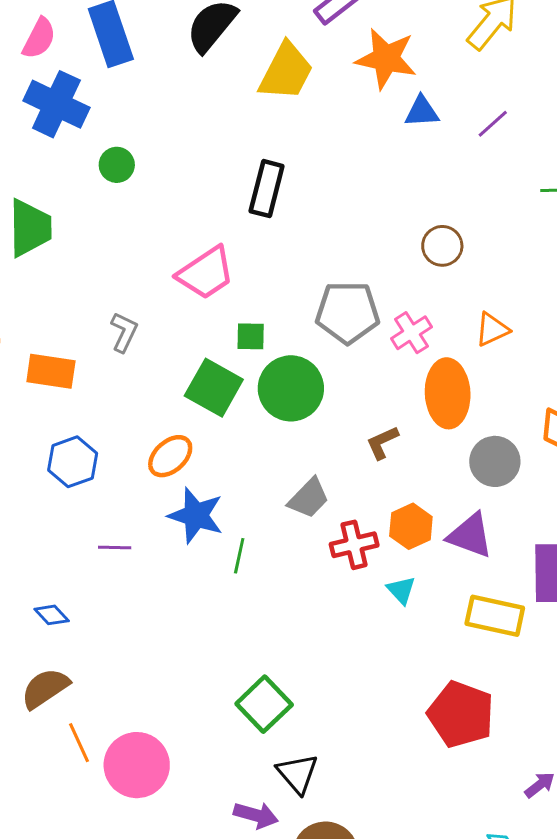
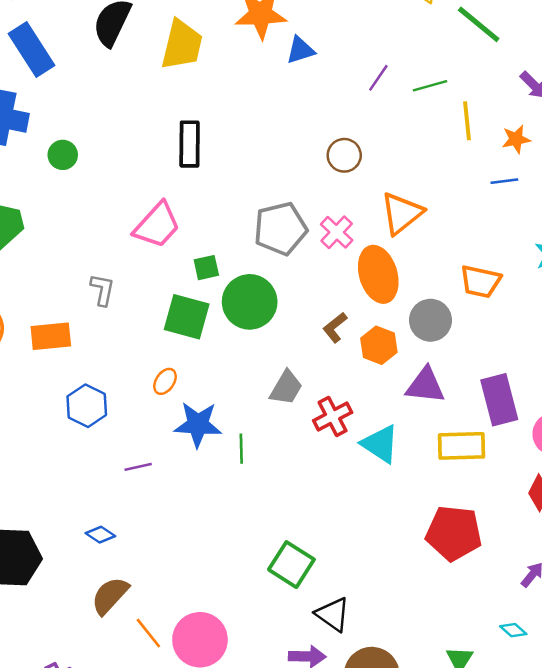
purple line: (493, 124) -> (378, 78), moved
orange triangle: (492, 329) -> (402, 213), size x1.5
orange ellipse: (170, 456) -> (165, 381), size x0.7
orange hexagon: (411, 526) -> (379, 345), moved
cyan triangle: (401, 590) -> (380, 444), size x1.6

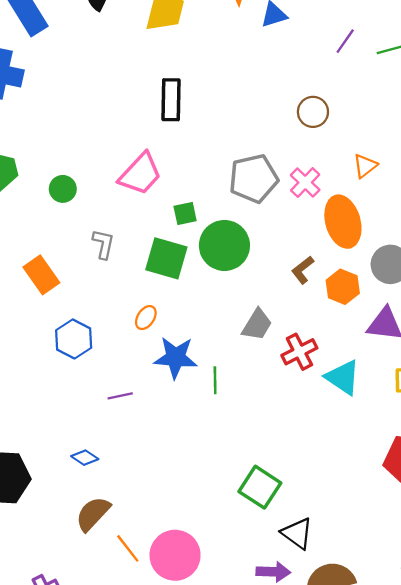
green circle: (63, 155) -> (63, 189), moved
orange triangle: (402, 213) -> (365, 166), size x0.6
gray L-shape: (102, 290) -> (103, 244), moved
orange rectangle: (51, 336) -> (41, 275), turned 60

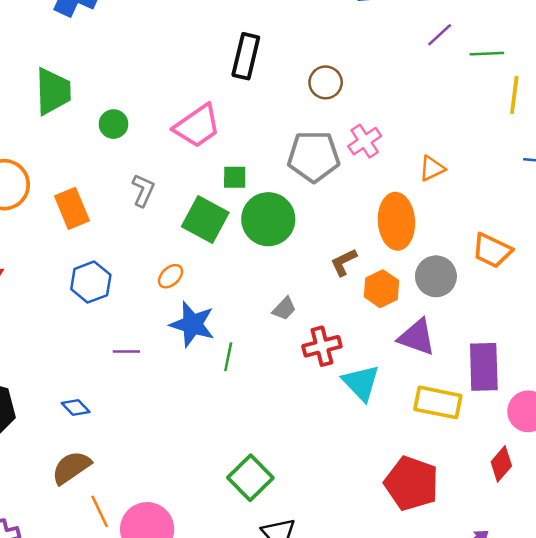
brown circle: (313, 112) -> (326, 82), moved
pink cross: (305, 182) -> (365, 141), moved
gray trapezoid: (257, 325) -> (284, 309), size x0.7

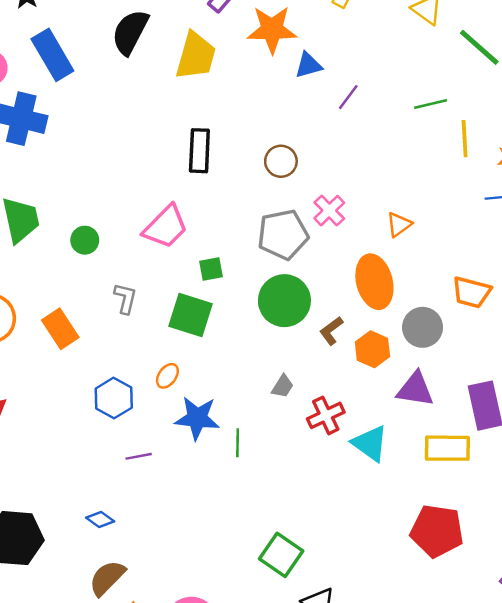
purple line: (440, 35) -> (348, 97), moved
green circle: (268, 219) -> (284, 301), moved
blue hexagon: (91, 282) -> (114, 398), moved

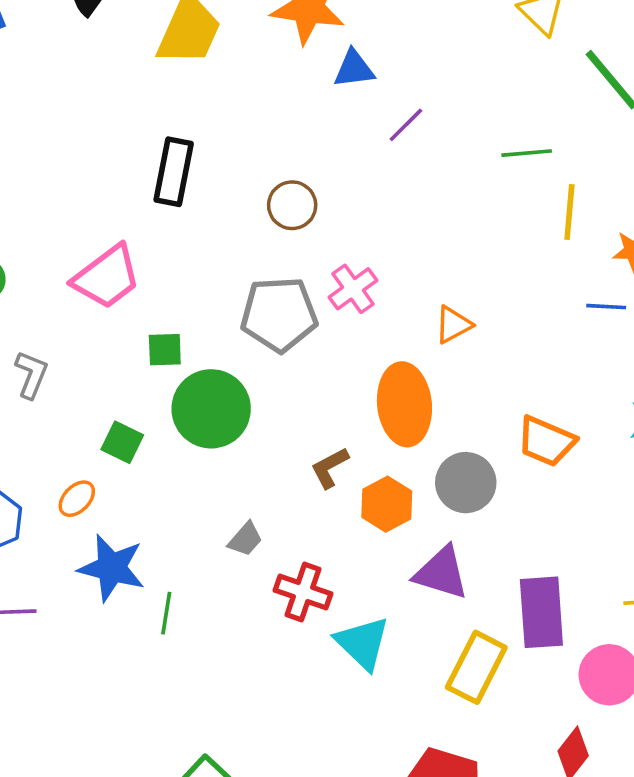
green circle: (284, 301) -> (211, 409), moved
green square: (190, 315) -> (122, 442), moved, size x0.6
red cross: (326, 415) -> (303, 592), turned 36
yellow rectangle: (447, 448) -> (476, 667), turned -72

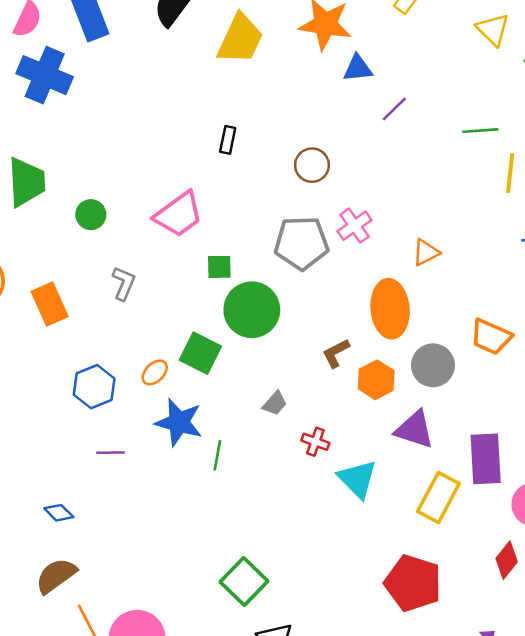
black rectangle: (174, 172) -> (228, 140), size x0.6
green square: (122, 442) -> (200, 353), moved, size x1.4
red cross: (303, 592) -> (315, 442), size x0.7

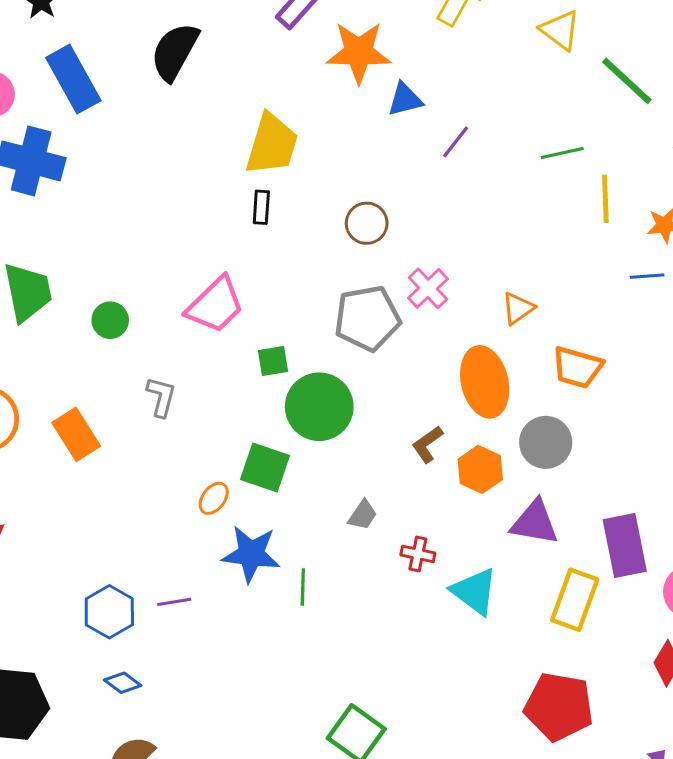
yellow trapezoid: (240, 39) -> (272, 144), moved
orange trapezoid: (491, 337) -> (577, 367), moved
blue hexagon: (94, 387) -> (109, 612), moved

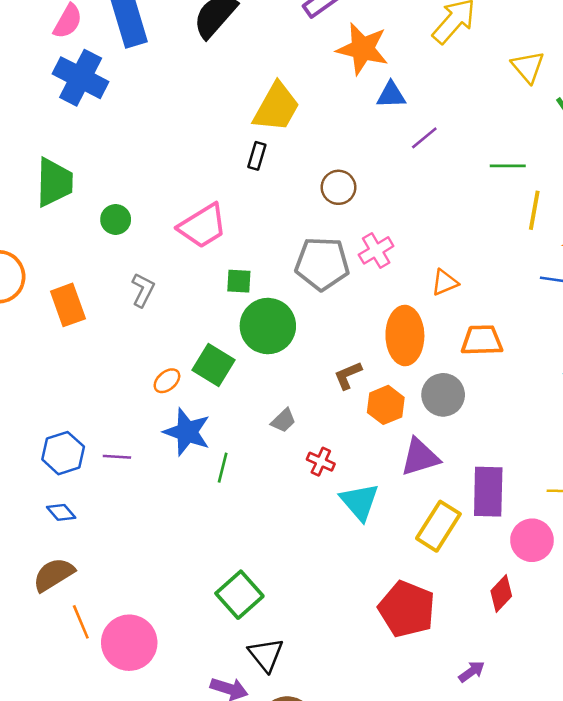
orange trapezoid: (577, 367) -> (482, 340), turned 150
purple triangle: (535, 522) -> (420, 457), turned -39

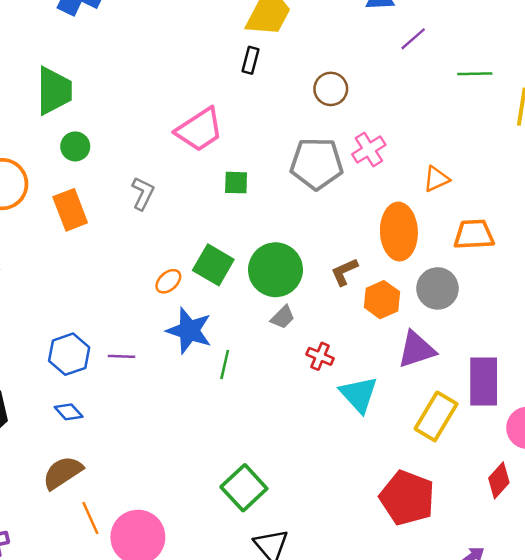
green line: (508, 166) -> (475, 74), moved
green circle: (116, 219) -> (75, 146), moved
green circle: (268, 326) -> (275, 270), moved

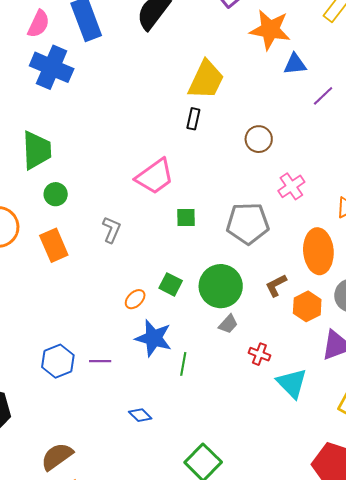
gray pentagon: (317, 164) -> (248, 223), moved
green square: (213, 265) -> (171, 284), size x0.7
blue diamond: (69, 412) -> (140, 415), moved

